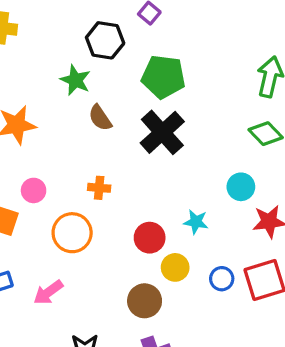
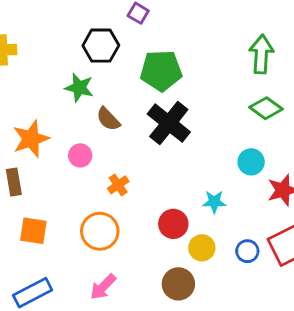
orange cross: (99, 188) -> (118, 185), turned -30
pink circle: (34, 190) -> (80, 155), moved
pink arrow: (48, 292) -> (103, 287), moved

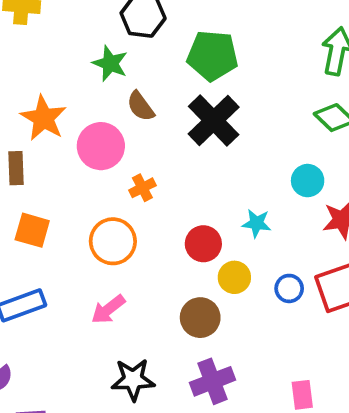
orange star: (31, 139) -> (44, 118), turned -30
pink circle: (80, 155) -> (101, 146), size x1.6

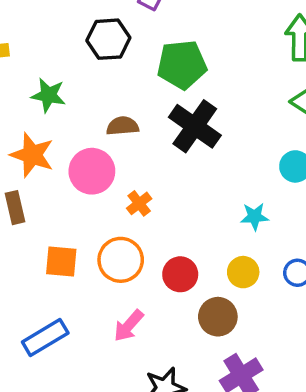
green star: (110, 63) -> (48, 95), moved
brown semicircle: (141, 106) -> (123, 126), turned 132
orange square: (32, 230) -> (61, 262), moved
red circle: (203, 244) -> (180, 274), moved

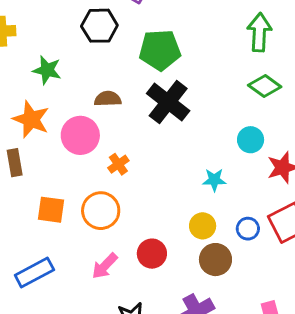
red circle: (180, 274) -> (152, 254), moved
brown circle: (218, 317) -> (215, 260), moved

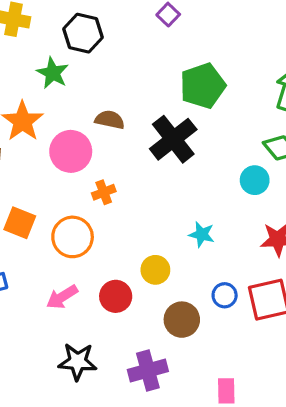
black hexagon: (99, 26) -> (83, 33), moved
green pentagon: (160, 50) -> (203, 86), moved, turned -30
cyan circle: (251, 140) -> (255, 180), moved
yellow circle: (203, 226) -> (155, 270), moved

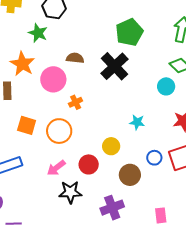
black star: (78, 362) -> (70, 192), moved

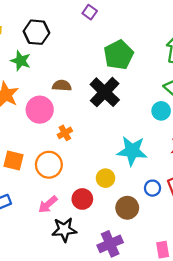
cyan star: (137, 122) -> (132, 151), size x1.8

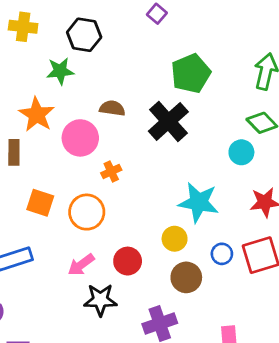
green star: (21, 61) -> (60, 71), turned -30
yellow circle: (105, 178) -> (175, 239), moved

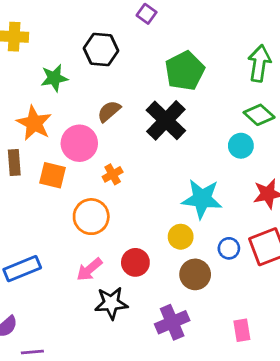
black hexagon: (84, 35) -> (101, 50), moved
brown semicircle: (112, 108) -> (109, 111), turned -45
orange square: (40, 203) -> (52, 175), moved

